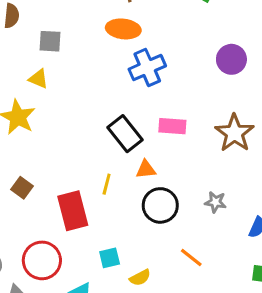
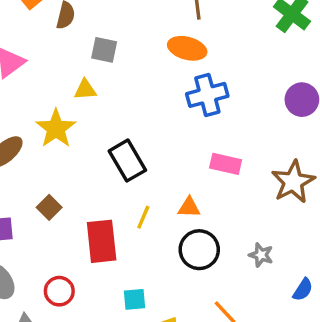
yellow triangle: (38, 79) -> (85, 90), turned -35
black rectangle: (125, 134) -> (127, 161), moved
red circle: (42, 260) -> (59, 291), size x0.7

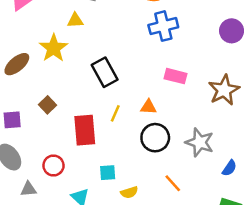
gray star: (261, 255) -> (200, 142), size x1.6

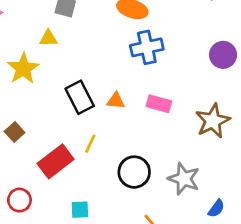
orange triangle: (148, 107) -> (116, 101), moved
red rectangle: (85, 130) -> (56, 161), turned 56

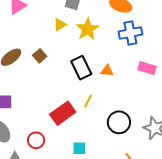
yellow triangle: (48, 38) -> (60, 25), turned -32
yellow star: (23, 69) -> (87, 29), moved
pink rectangle: (159, 104) -> (147, 68), moved
brown square: (15, 132) -> (40, 56), moved

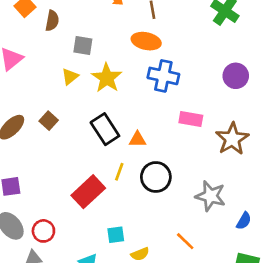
blue cross: (130, 33) -> (163, 76), turned 30
orange triangle: (107, 71) -> (137, 139), moved
black circle: (119, 122) -> (156, 177), moved
red circle: (36, 140) -> (43, 231), moved

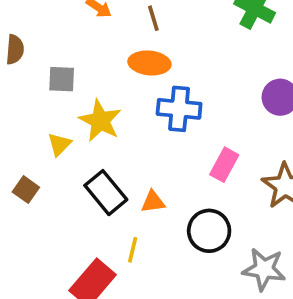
yellow triangle: (70, 77) -> (59, 144), moved
pink rectangle: (191, 119) -> (224, 165), turned -65
black circle: (156, 177) -> (209, 231), moved

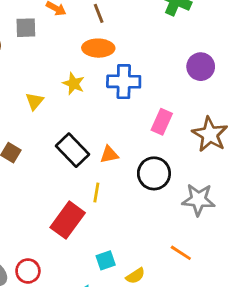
gray square: (62, 79) -> (26, 28), moved
yellow star: (100, 121) -> (74, 84), moved, size x0.7
yellow triangle: (59, 144) -> (35, 101), moved

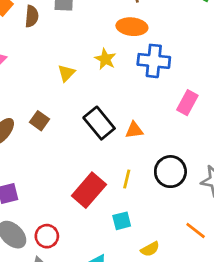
black circle: (154, 173) -> (170, 172), moved
yellow line: (96, 193) -> (127, 179), moved
cyan square: (106, 260) -> (122, 221), moved

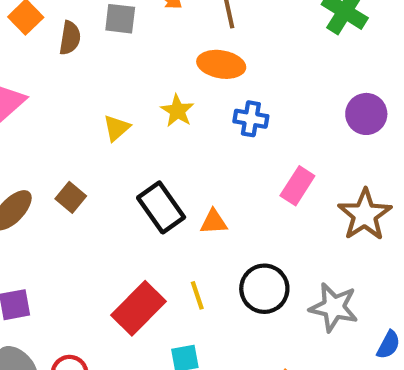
blue cross: (154, 61) -> (251, 119), size x0.7
yellow line: (127, 179) -> (197, 295), turned -36

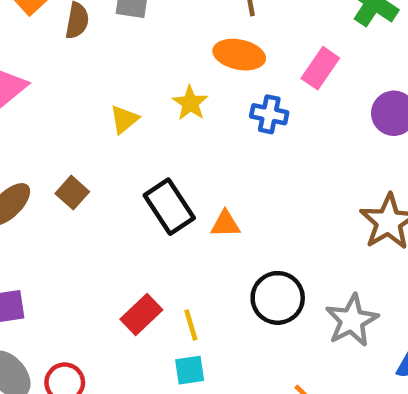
pink rectangle: (297, 186) -> (320, 68), moved
yellow line: (197, 295) -> (191, 325), moved
gray star: (334, 307) -> (352, 320), turned 30
red rectangle: (138, 308) -> (141, 315), size x0.7

